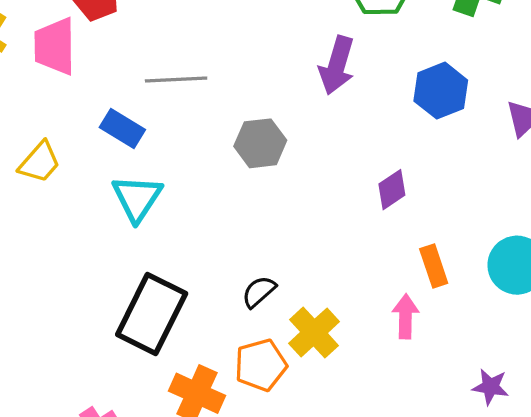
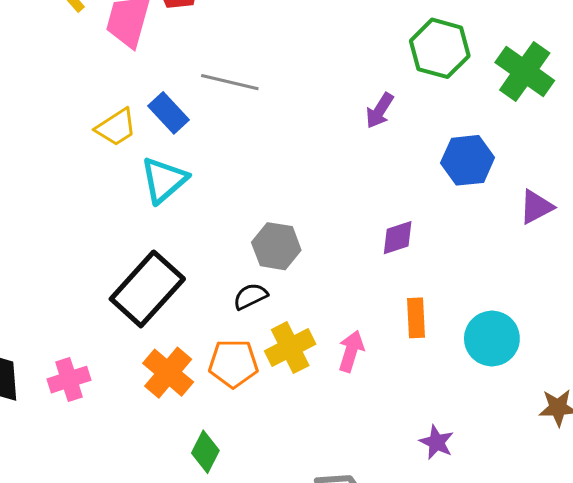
purple arrow: (337, 65) -> (380, 111), size x0.7
gray hexagon: (260, 143) -> (276, 246), moved
yellow trapezoid: (40, 162) -> (116, 127), moved
pink arrow: (405, 316) -> (351, 351), moved

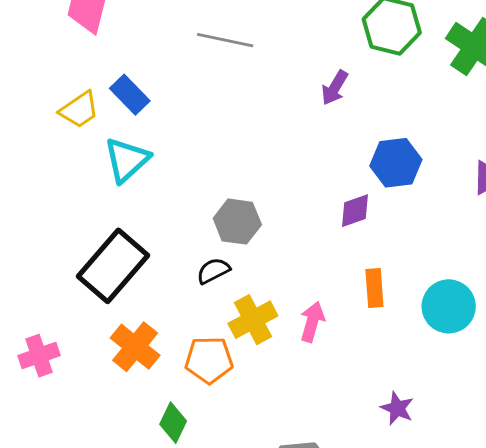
gray line: (230, 82) -> (225, 40), moved
blue hexagon: (468, 160) -> (396, 163), moved
orange pentagon: (233, 363) -> (209, 360), moved

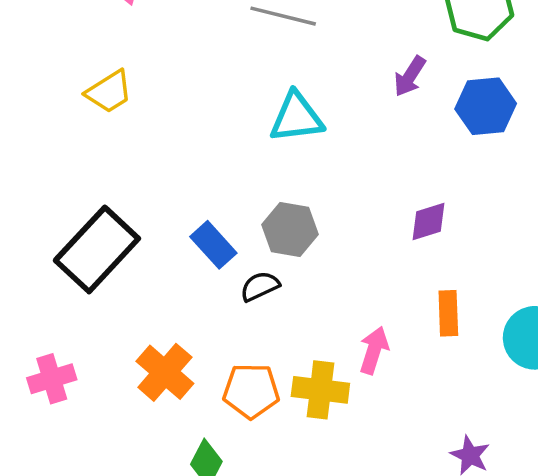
blue rectangle: (130, 95) -> (213, 245), moved
cyan triangle: (127, 160) -> (296, 117), moved, turned 33
blue hexagon: (396, 163) -> (486, 106), moved
black rectangle: (113, 266) -> (97, 249), moved
yellow cross: (253, 320) -> (320, 390), moved, turned 33

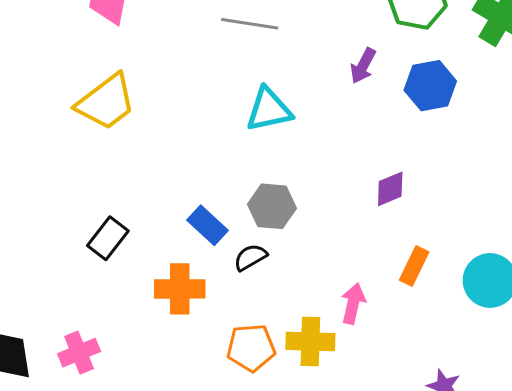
yellow trapezoid: (109, 92) -> (106, 102), size x1.5
black rectangle: (97, 249) -> (108, 238), size x0.6
orange rectangle: (448, 313) -> (414, 266), turned 33
orange cross: (165, 372) -> (180, 289), moved, turned -36

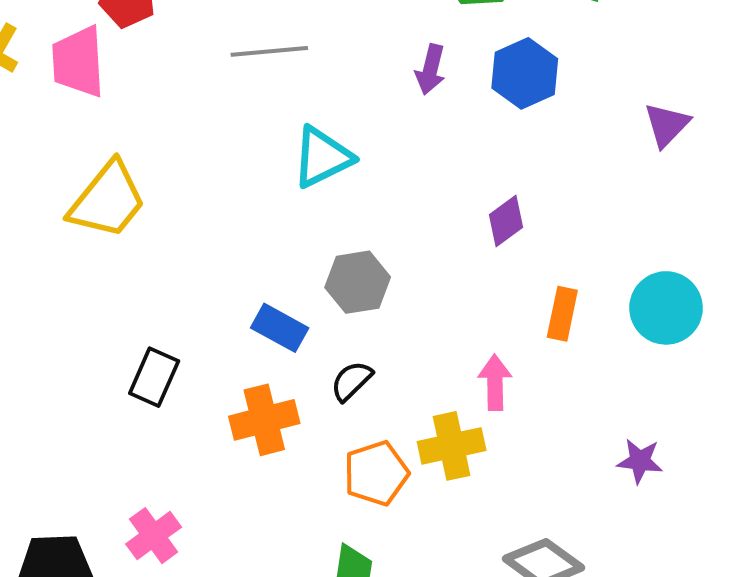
black semicircle: (250, 257) -> (352, 381), moved

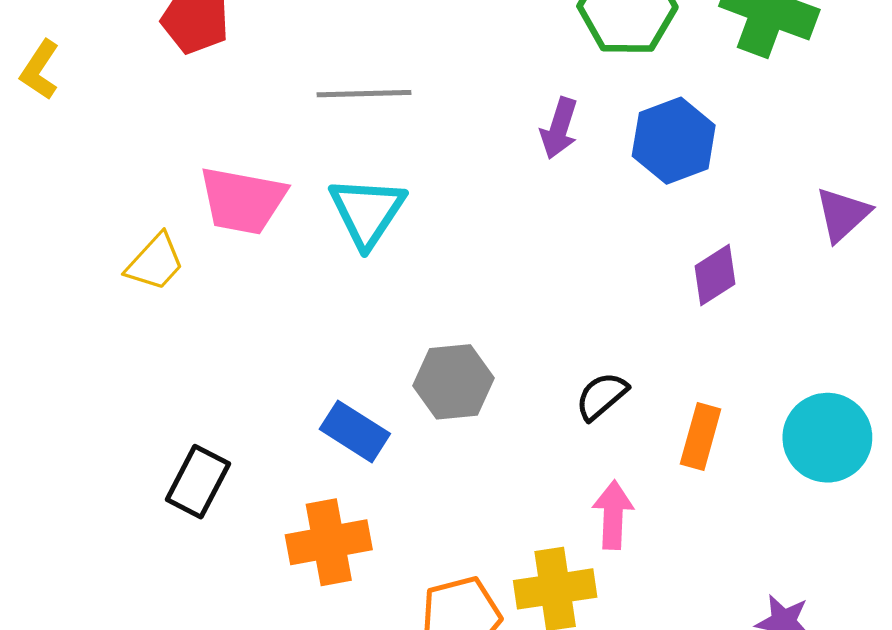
pink trapezoid: (78, 62) -> (243, 200), moved, turned -80
cyan triangle: (322, 157) -> (367, 212), moved, turned -34
yellow trapezoid: (107, 200) -> (155, 262), size x0.6
purple diamond: (506, 221) -> (715, 275), moved
black semicircle: (352, 381) -> (602, 396), moved

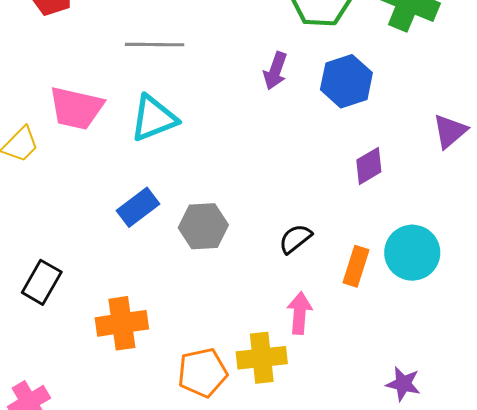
cyan triangle: (367, 212) -> (154, 118), turned 33
blue rectangle: (355, 431) -> (138, 207), moved, turned -72
cyan circle: (827, 438) -> (412, 253), moved

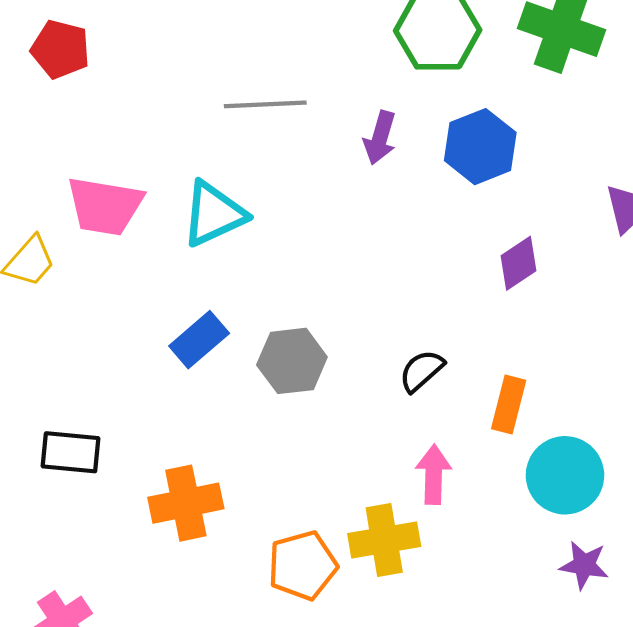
gray line: (155, 45) -> (265, 104), moved
cyan circle: (412, 253) -> (565, 475), moved
black rectangle: (42, 282) -> (71, 452), turned 69

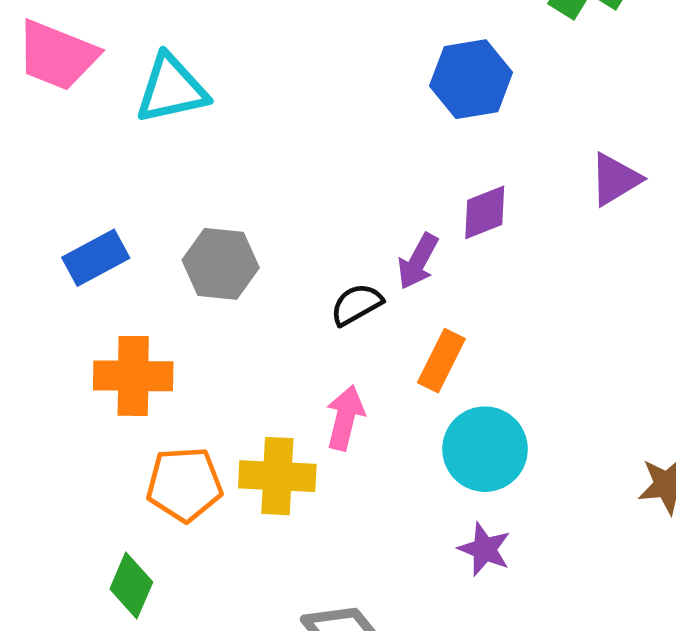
purple arrow: (380, 138) -> (418, 261), moved
blue rectangle: (199, 340) -> (96, 258), moved
orange cross: (186, 503) -> (133, 376), moved

